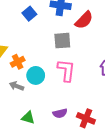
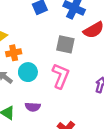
purple semicircle: (60, 113) -> (33, 107), moved

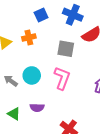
orange cross: (14, 53) -> (29, 37), moved

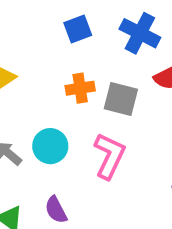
orange cross: (29, 37) -> (80, 88), moved
purple semicircle: (37, 108) -> (56, 210), turned 56

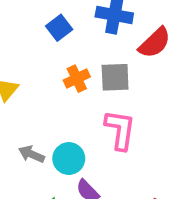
cyan circle: (50, 146) -> (69, 159), moved

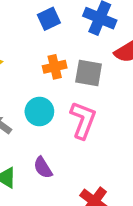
cyan circle: (69, 159) -> (39, 112), moved

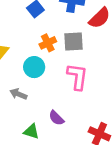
cyan circle: (39, 112) -> (34, 67), moved

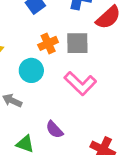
pink L-shape: (77, 77) -> (80, 83), turned 124

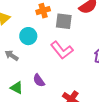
orange cross: (48, 43) -> (43, 11), moved

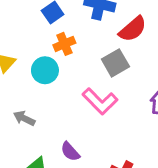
gray square: (64, 21) -> (115, 63), moved, turned -30
cyan circle: (28, 36) -> (45, 70), moved

